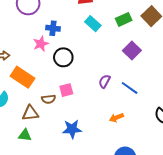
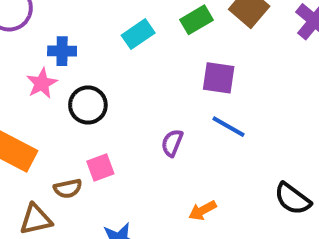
cyan rectangle: (93, 24) -> (138, 34), turned -70
purple square: (132, 50) -> (219, 78), turned -30
blue line: (130, 88) -> (229, 127), moved

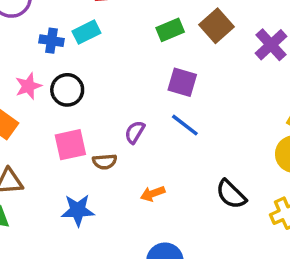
cyan rectangle: (138, 34) -> (86, 32), moved
pink star: (42, 83) -> (28, 86), moved
pink square: (100, 167) -> (70, 145), size x1.4
brown semicircle: (68, 189) -> (105, 162), moved

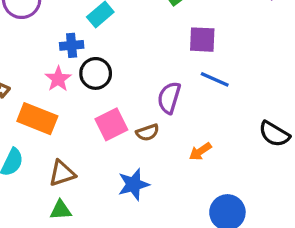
blue cross: (52, 41) -> (72, 45), moved
purple semicircle: (135, 132) -> (169, 98), size x1.4

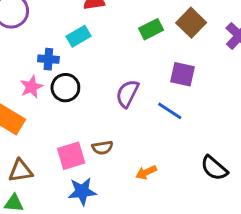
purple square: (202, 40) -> (182, 74), moved
purple semicircle: (169, 98) -> (127, 94), moved
pink square: (111, 124) -> (71, 156), moved

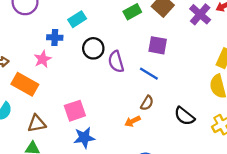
black circle: (65, 88) -> (93, 48), moved
purple semicircle: (127, 94) -> (116, 62), turned -40
brown semicircle: (102, 148) -> (147, 103), moved, turned -49

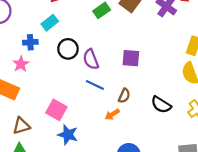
purple square: (158, 45) -> (131, 58), moved
blue line: (149, 74) -> (95, 85), moved
pink square: (75, 111) -> (56, 110), turned -36
blue star: (84, 138) -> (68, 135), turned 30

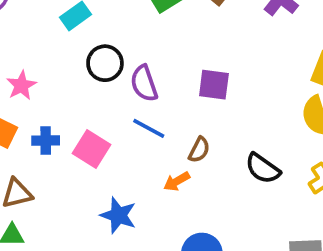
blue cross: (30, 42) -> (46, 141), moved
pink square: (56, 110) -> (91, 149), moved
blue star: (68, 135) -> (118, 215), moved

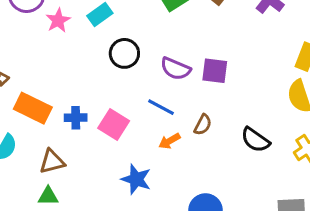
purple semicircle: (144, 83) -> (176, 69), moved, turned -48
pink star: (21, 85) -> (58, 20), moved
orange arrow: (177, 181) -> (169, 141), moved

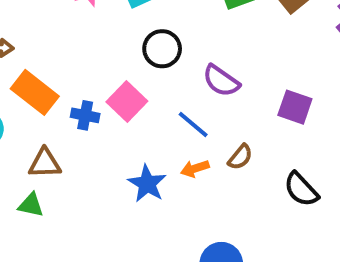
purple square: (215, 71) -> (295, 107), moved
pink square: (114, 124) -> (127, 101), moved
blue star: (136, 179) -> (147, 184), moved

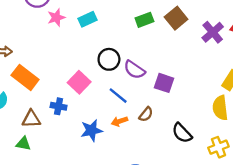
black circle: (162, 49) -> (109, 59), moved
purple square: (295, 107) -> (164, 83), moved
blue cross: (85, 115) -> (59, 106), moved
blue star: (147, 184) -> (91, 130), turned 30

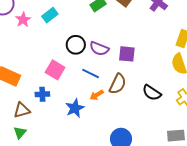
brown semicircle: (146, 114) -> (118, 84), size x1.5
green triangle: (23, 144) -> (20, 133), turned -48

